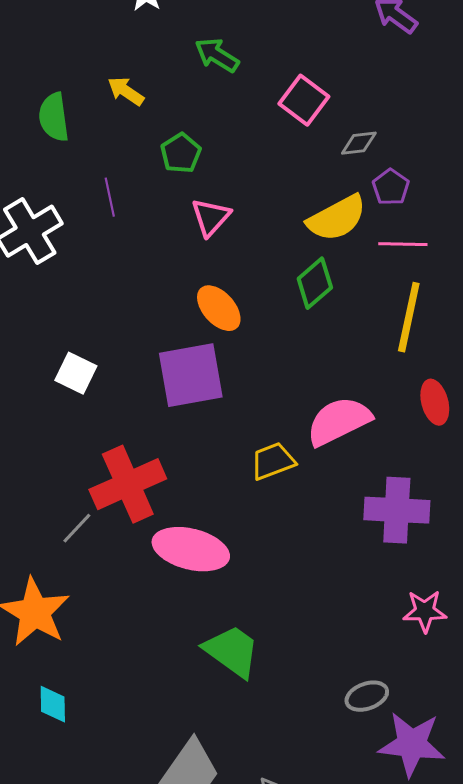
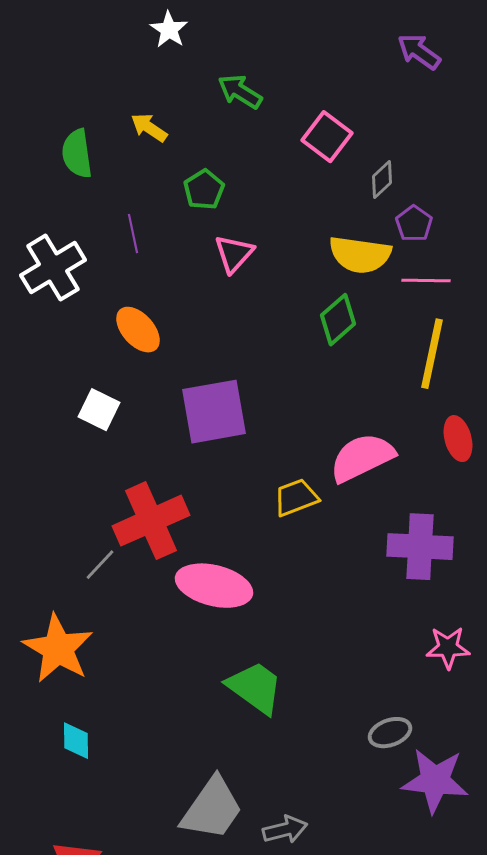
gray diamond: (359, 143) -> (382, 180), turned -36
yellow semicircle: (337, 218) -> (360, 255), turned 36
orange ellipse: (219, 308) -> (138, 330), moved

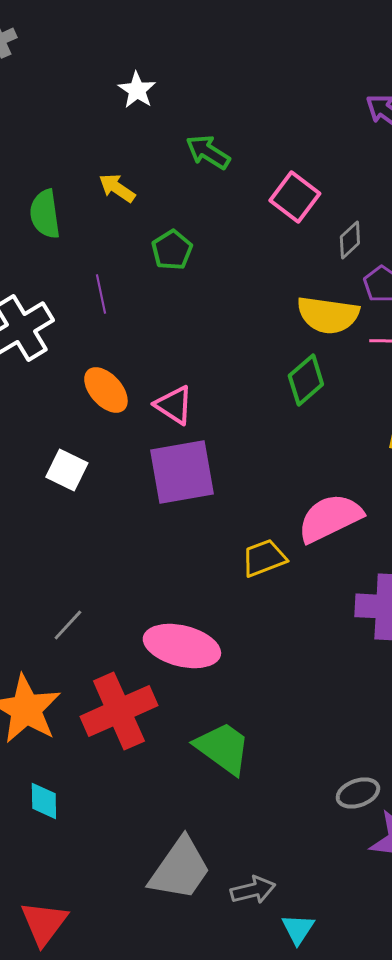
pink triangle: (234, 254) -> (174, 405), moved, turned -39
red cross: (151, 521) -> (119, 711), moved

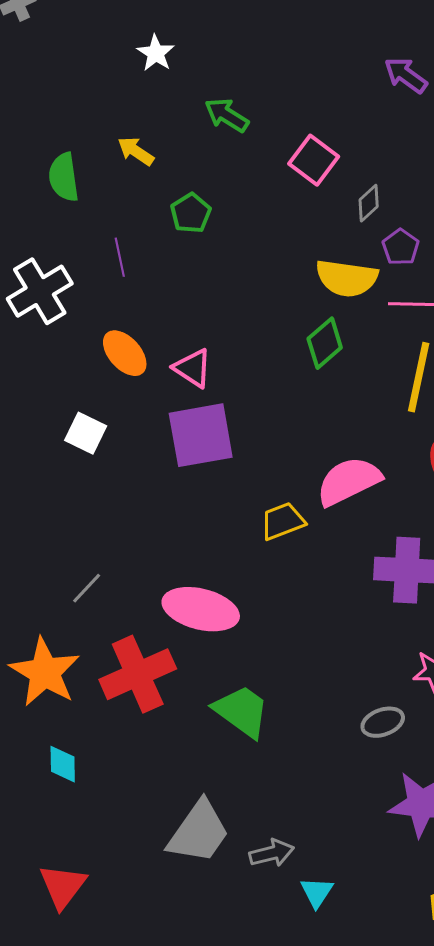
gray ellipse: (358, 793) -> (383, 722), moved

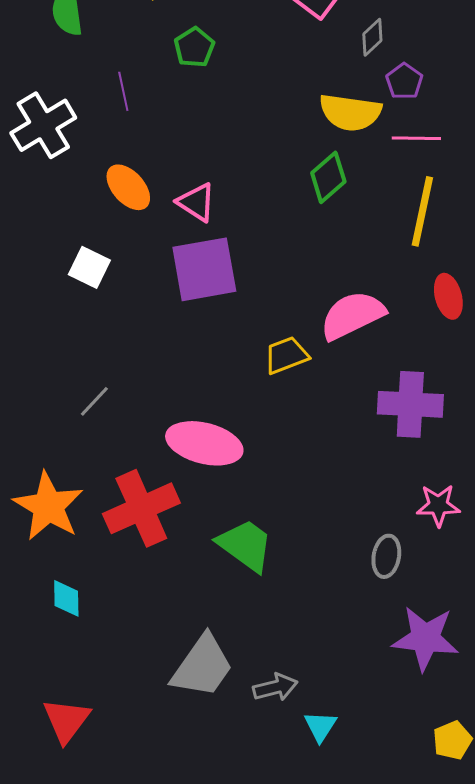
gray line: (87, 588) -> (94, 401), moved
gray ellipse: (383, 722) -> (386, 556), turned -60

